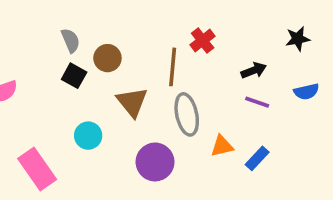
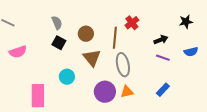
brown circle: (107, 58) -> (86, 34), moved
orange triangle: (222, 146) -> (127, 92), moved
pink rectangle: (37, 169) -> (38, 96), turned 35

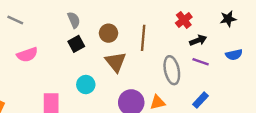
red cross: (132, 23) -> (184, 20), moved
black square: (59, 43) -> (76, 44), turned 32
gray ellipse: (123, 65) -> (172, 70), moved

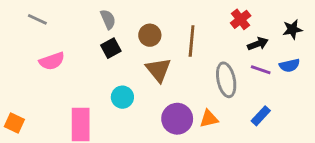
black star: (228, 19) -> (292, 29), moved
blue semicircle: (234, 55) -> (290, 65), moved

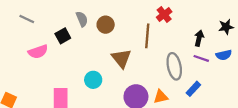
red cross: (241, 19) -> (164, 14), moved
brown circle: (150, 35) -> (106, 25), moved
black arrow: (258, 44) -> (199, 38), turned -56
black square: (111, 48) -> (63, 36), moved
blue rectangle: (261, 116) -> (193, 89), moved

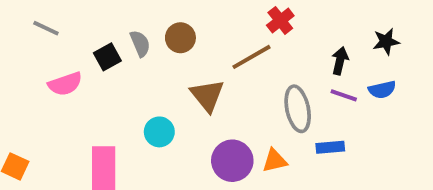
gray semicircle: (82, 19) -> (140, 44), moved
brown line: (147, 36) -> (252, 57), turned 55
blue rectangle: (193, 89) -> (330, 147), turned 42

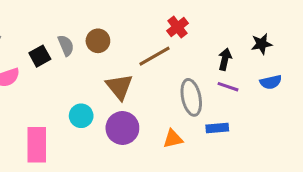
blue semicircle: (382, 90) -> (271, 82), moved
purple circle: (232, 161) -> (122, 128), moved

